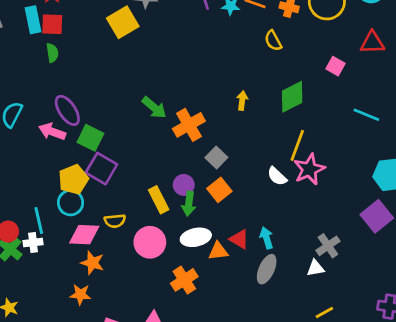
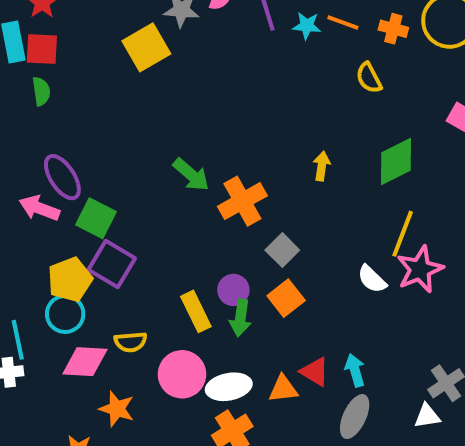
white ellipse: (196, 237) -> (229, 387), moved
orange star: (92, 263) -> (117, 409), moved

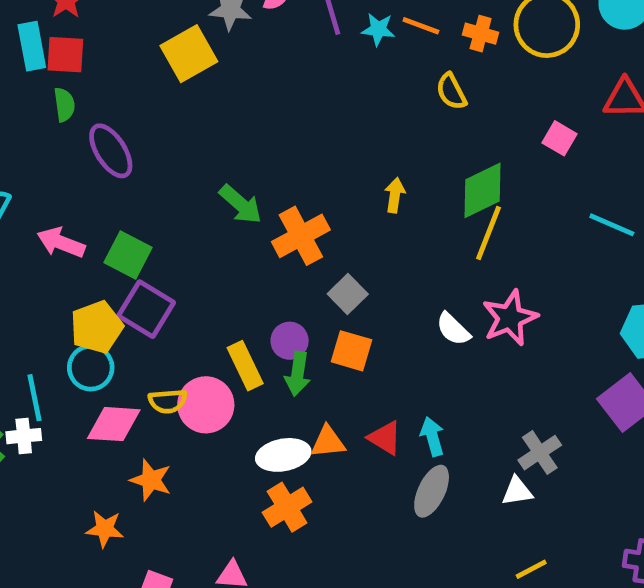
purple ellipse: (62, 177) -> (111, 151), moved
yellow line: (403, 234) -> (489, 233), moved
orange square: (286, 298) -> (352, 351), turned -36
pink circle: (182, 374) -> (206, 405), moved
orange triangle: (283, 389) -> (328, 442), moved

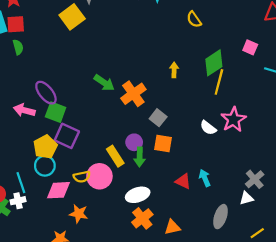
pink square: (560, 138) -> (250, 47), moved
purple ellipse: (111, 151) -> (46, 93), moved
orange triangle: (328, 442) -> (172, 227), moved
gray ellipse: (432, 491) -> (221, 217), moved

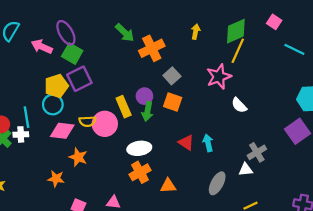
pink star: (233, 120) -> (219, 77), moved
white semicircle: (208, 128) -> (239, 105), moved
purple square: (67, 136) -> (79, 79), turned 30

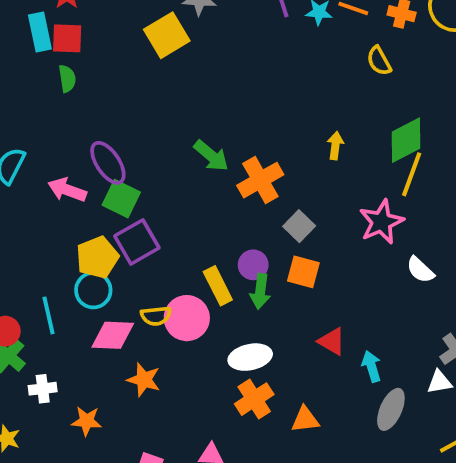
white cross: (21, 134) -> (43, 389), moved
cyan arrow: (208, 143) -> (371, 366), moved
orange star: (56, 179) -> (86, 421), moved

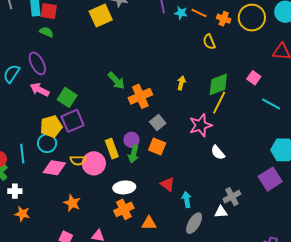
green semicircle: (67, 79) -> (46, 32), turned -64
purple ellipse: (108, 163) -> (37, 63), moved
orange star: (144, 380) -> (72, 203), moved
orange star: (86, 421) -> (22, 214), moved

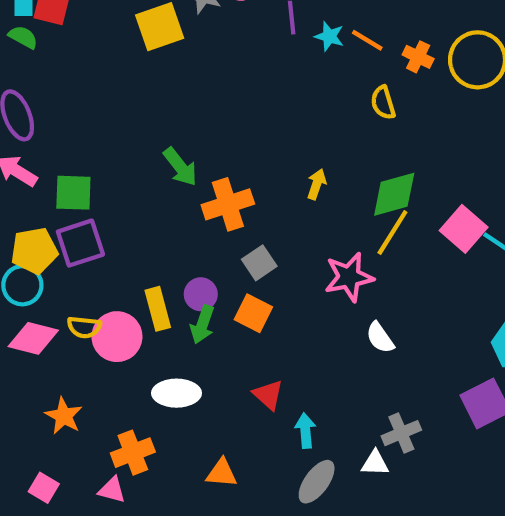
green semicircle: (46, 32) -> (23, 37), moved
pink square: (254, 78) -> (464, 229), moved, size x1.5
green square: (67, 97) -> (73, 193), turned -36
orange cross: (124, 209) -> (133, 453), moved

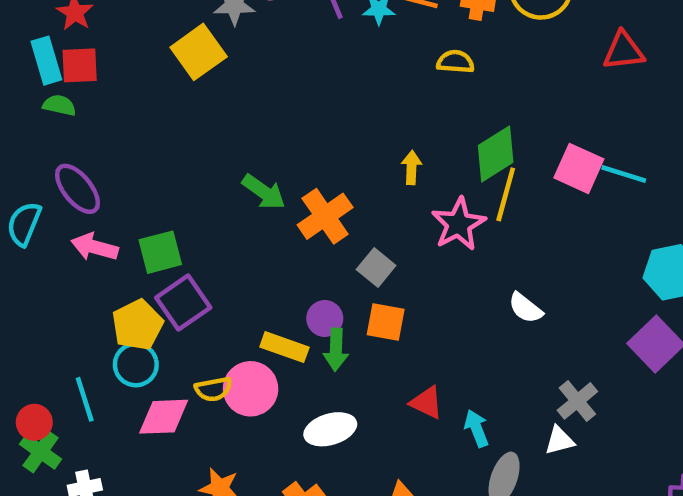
yellow semicircle: (383, 103) -> (455, 62), turned 128
pink star: (349, 277) -> (459, 224), moved
yellow rectangle: (158, 309) -> (284, 347), turned -39

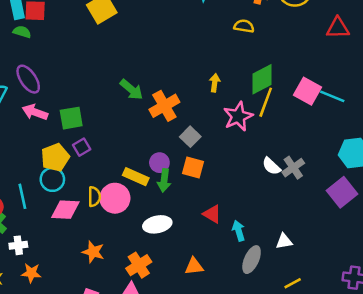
purple square: (183, 303) -> (82, 147), size x0.6
yellow semicircle: (213, 389) -> (94, 197), turned -84
gray cross: (577, 401) -> (293, 168), moved

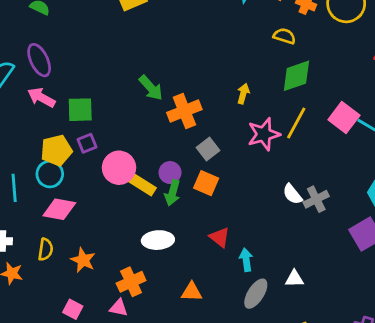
green diamond: (262, 79) -> (296, 76), moved
yellow semicircle: (94, 197) -> (46, 249), moved
pink circle: (115, 198) -> (119, 168), moved

